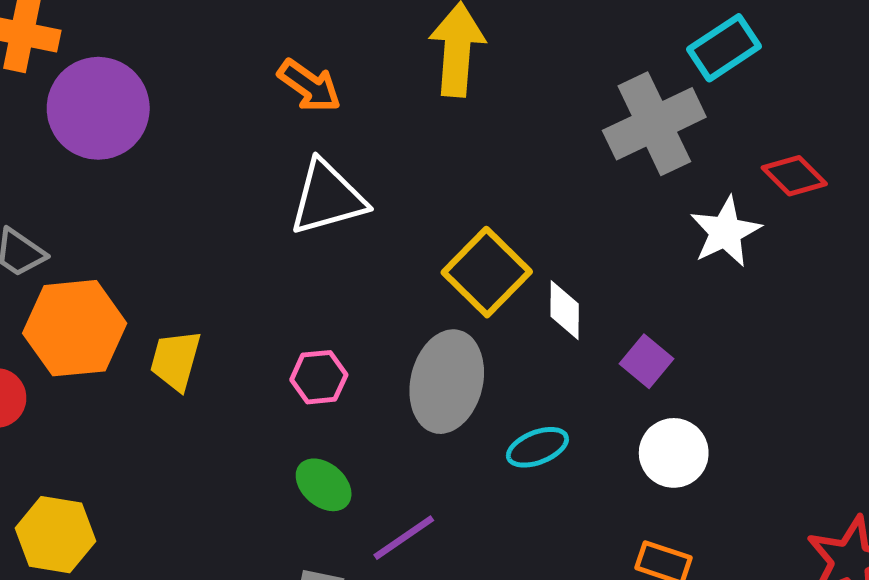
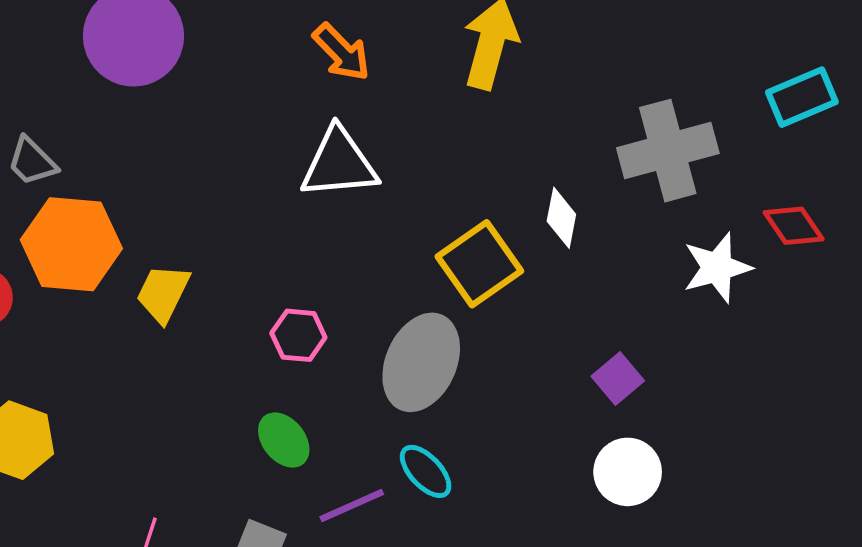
cyan rectangle: (724, 48) -> (802, 97), moved
white diamond: (565, 310) -> (561, 218), moved
cyan ellipse: (537, 447) -> (426, 471), moved, turned 58

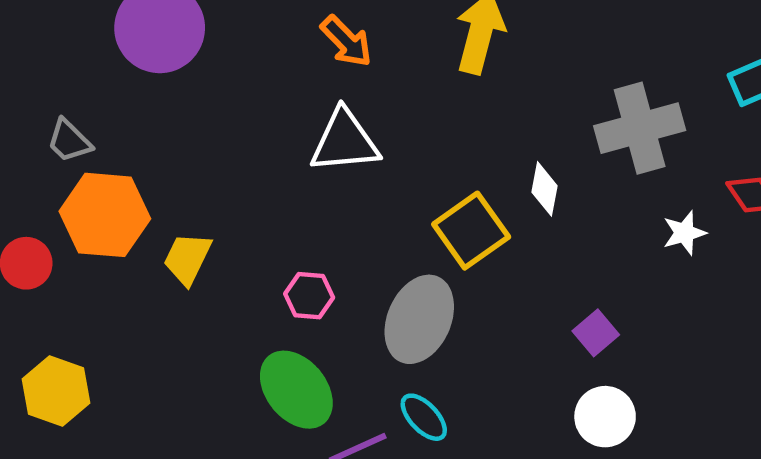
white star: (717, 268) -> (684, 233), size x0.7
green ellipse: (284, 440) -> (296, 390), size x1.6

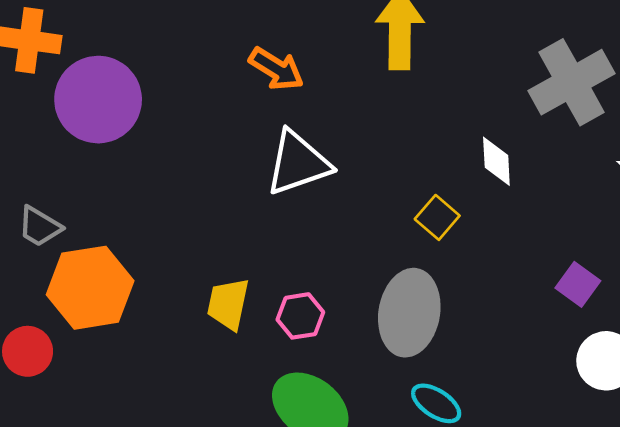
yellow square: (471, 231) -> (437, 217), size x0.6
yellow trapezoid: (187, 258) -> (228, 304), moved

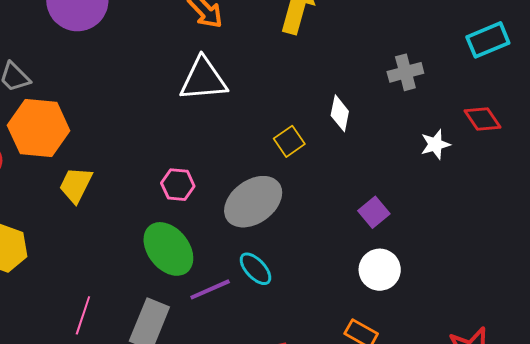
gray cross: (572, 82) -> (405, 72), size x0.6
yellow trapezoid: (228, 304) -> (76, 185), moved
gray ellipse: (409, 313) -> (253, 202), turned 30

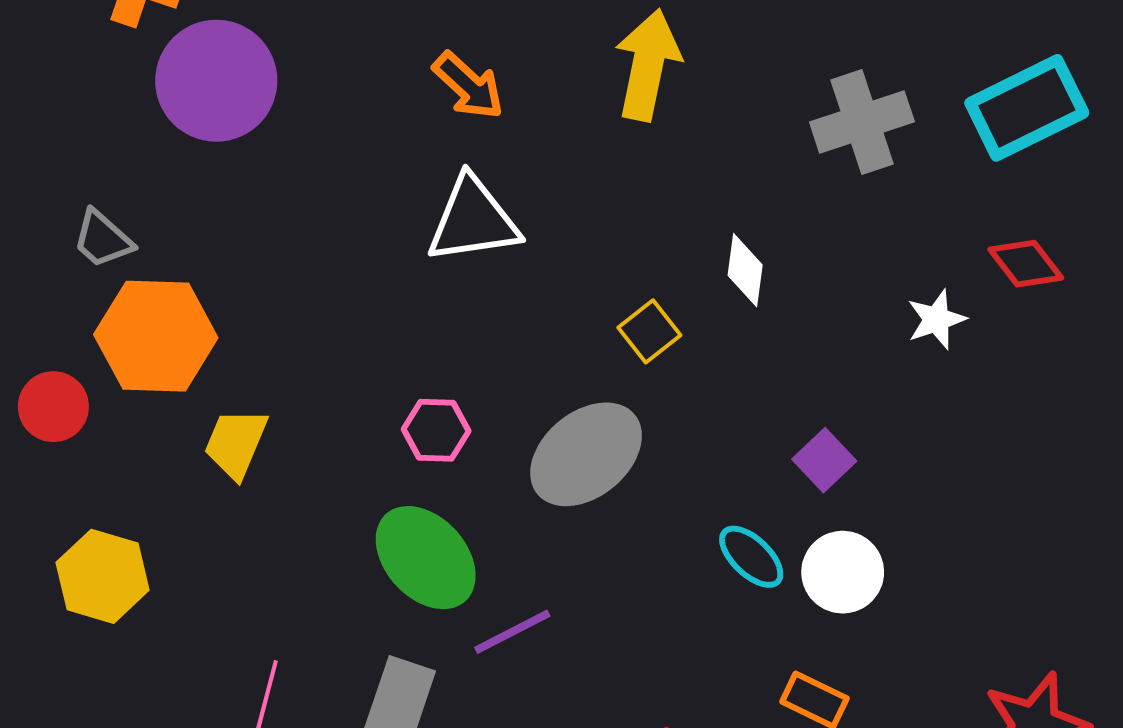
cyan rectangle: (488, 40) -> (1027, 108), size x1.4
gray cross: (405, 72) -> (862, 122), moved, size x1.4
cyan ellipse: (255, 269) -> (751, 557), moved

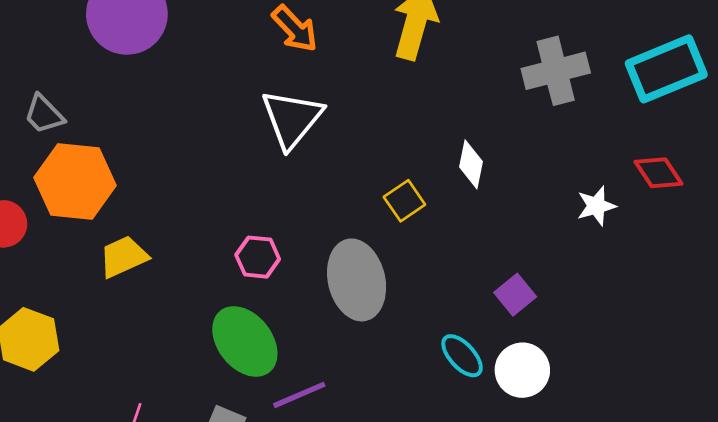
white triangle: (473, 220) -> (292, 119), turned -46
yellow trapezoid: (236, 443) -> (123, 257), turned 39
gray ellipse: (586, 454) -> (357, 280), turned -68

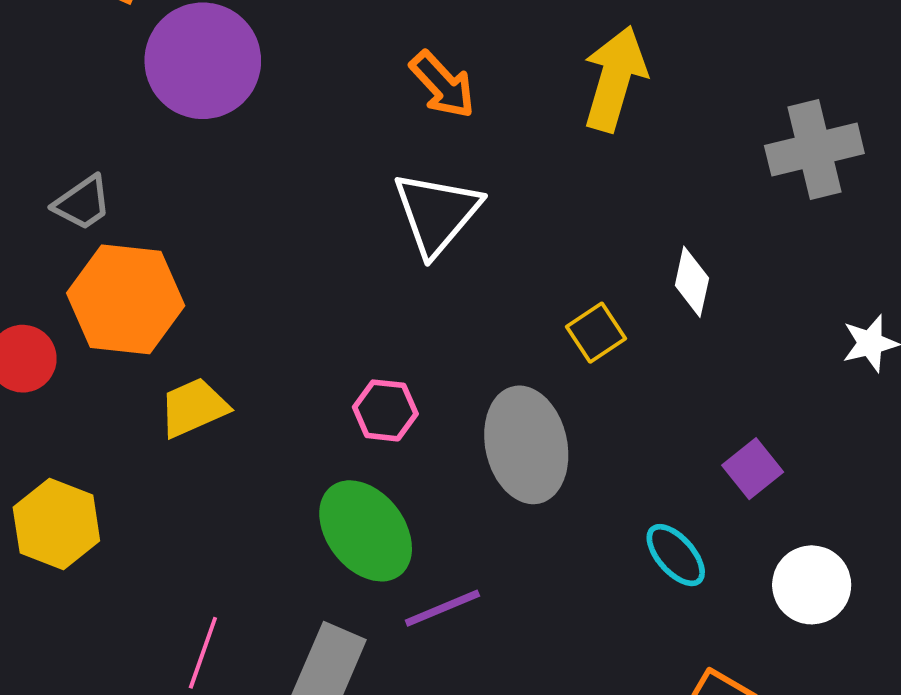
gray trapezoid: (44, 114) -> (82, 203), turned -81
white circle: (522, 370) -> (812, 585), moved

